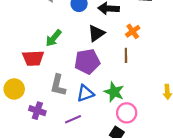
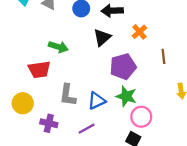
green arrow: (53, 38) -> (58, 47), turned -108
brown line: (126, 55) -> (163, 56), moved
purple pentagon: (87, 62) -> (123, 67), moved

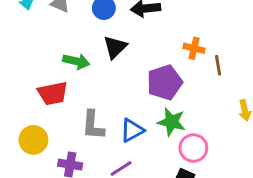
orange cross: (139, 32) -> (194, 48), moved, turned -32
black triangle: (102, 38) -> (115, 47), moved

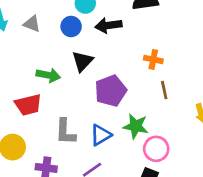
brown line: (218, 65) -> (164, 90), moved
purple pentagon: (165, 82) -> (111, 91), moved

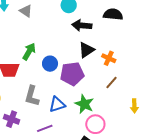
blue circle: (71, 26) -> (50, 64), moved
black triangle: (83, 61) -> (86, 50), moved
green arrow: (48, 75) -> (29, 52), turned -84
brown line: (164, 90) -> (111, 83), turned 40

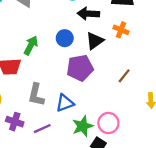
orange cross: (109, 58) -> (121, 30), moved
blue circle: (50, 64) -> (65, 38), moved
green star: (84, 104) -> (83, 126), moved, turned 30
purple line: (45, 128) -> (42, 129), moved

